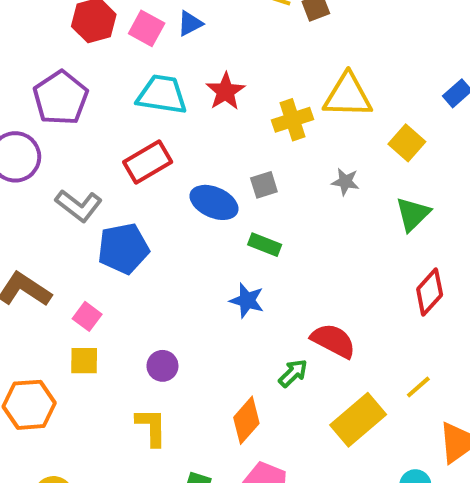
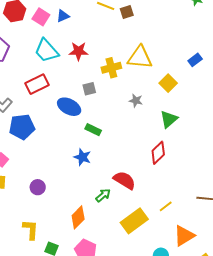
red star: (225, 91) -> (79, 51), turned 30
cyan trapezoid: (162, 95) -> (46, 51), turned -144
gray square: (264, 185) -> (89, 89), moved
red diamond: (430, 292) -> (158, 153), moved
yellow L-shape: (151, 427) -> (31, 230), moved

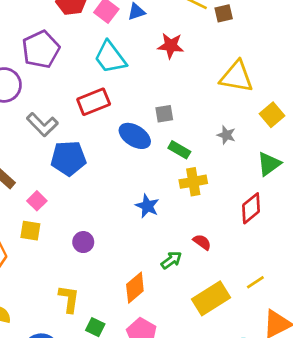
red star: (79, 51) -> (171, 46), moved
yellow cross: (111, 68) -> (193, 182), moved
green rectangle: (93, 130) -> (179, 150), moved
red semicircle: (124, 180) -> (202, 242), size x0.6

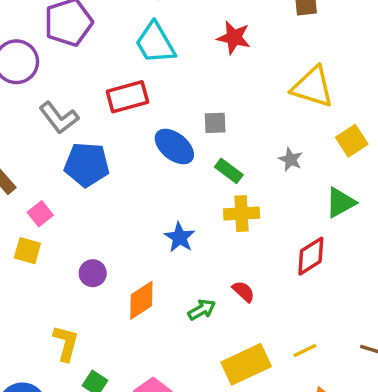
orange diamond: (135, 288) -> (141, 300), moved

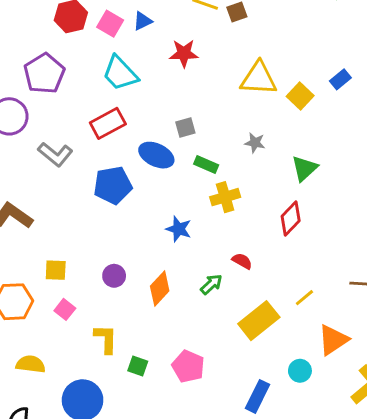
yellow square: (352, 141) -> (300, 96), moved
blue pentagon: (87, 165) -> (113, 185), moved
pink square: (40, 214) -> (65, 309), moved

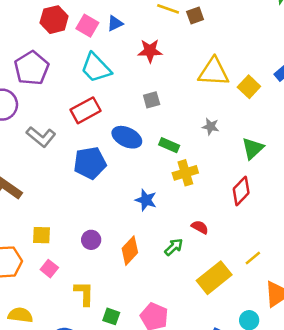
gray square: (185, 127) -> (152, 100), moved

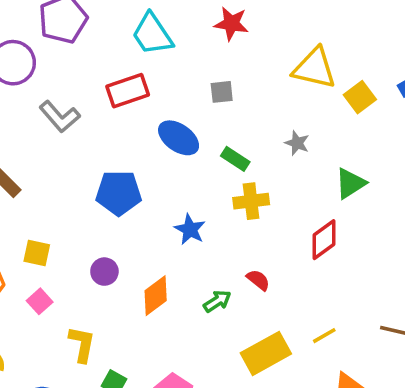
blue pentagon: (90, 163) -> (119, 193), moved

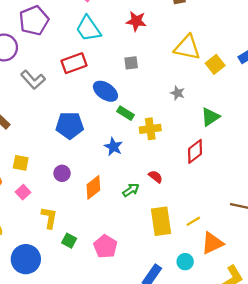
green rectangle: (235, 159) -> (125, 113), moved
yellow line: (324, 336) -> (193, 221), moved
yellow rectangle: (266, 353) -> (161, 221), turned -68

